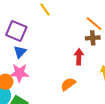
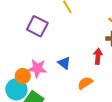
blue triangle: (20, 52) -> (64, 63), moved, turned -40

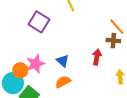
pink star: (37, 68) -> (36, 64), turned -30
orange semicircle: (85, 83) -> (63, 82), moved

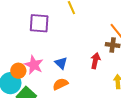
purple square: (39, 22) -> (39, 23), turned -30
pink star: (36, 64) -> (34, 65), turned -30

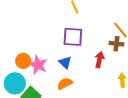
purple square: (39, 23) -> (73, 37), moved
orange circle: (18, 71) -> (23, 61), moved

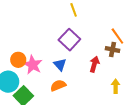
purple square: (73, 37) -> (69, 40), turned 35

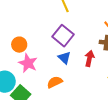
orange circle: (18, 60) -> (19, 45), moved
blue triangle: (60, 65) -> (64, 58), moved

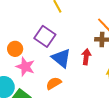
purple square: (63, 36) -> (45, 36), moved
blue triangle: (64, 58) -> (61, 58), size x1.5

